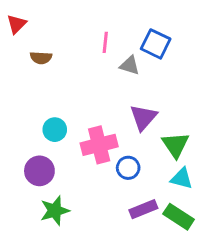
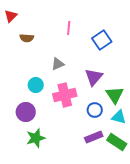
blue square: (156, 44) -> (102, 40), moved, turned 30
gray triangle: (130, 65) -> (58, 64), moved, turned -40
blue circle: (128, 168) -> (95, 110), moved

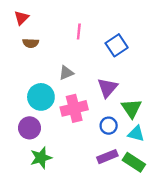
red triangle: (11, 16) -> (21, 18), moved
cyan circle: (36, 85) -> (41, 97), size x1.5

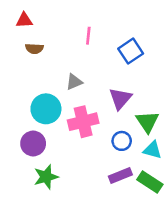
red triangle: (21, 18) -> (24, 20), turned 42

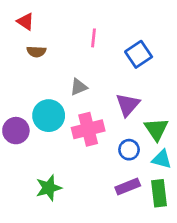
red triangle: (24, 20) -> (25, 22), turned 36
purple circle: (33, 144) -> (16, 131), moved
green rectangle: (150, 182) -> (159, 193), turned 50

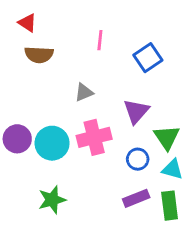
brown semicircle: (36, 52) -> (39, 55), size x1.4
cyan circle: (49, 116) -> (52, 143), moved

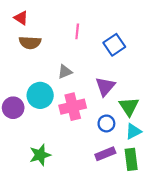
cyan circle: (52, 143) -> (40, 95), moved
cyan triangle: (172, 169) -> (133, 131), turned -42

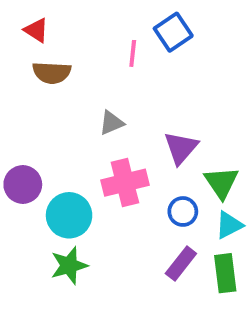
blue square: (114, 45) -> (173, 32), moved
cyan circle: (40, 95) -> (69, 215), moved
purple rectangle: (105, 154) -> (181, 264), turned -30

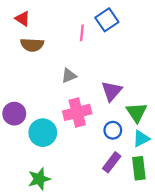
green star: (69, 265) -> (39, 179), moved

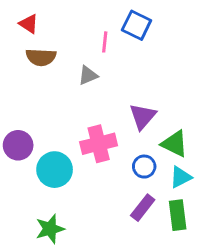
blue square: (107, 20) -> (137, 25), turned -30
gray triangle: (69, 76) -> (88, 75), moved
green triangle: (137, 112) -> (175, 144), turned -30

